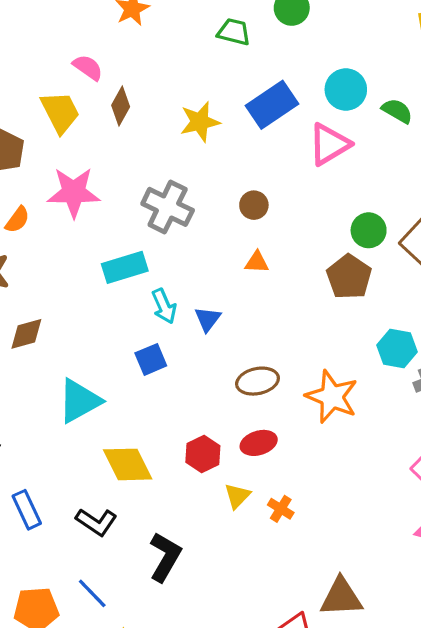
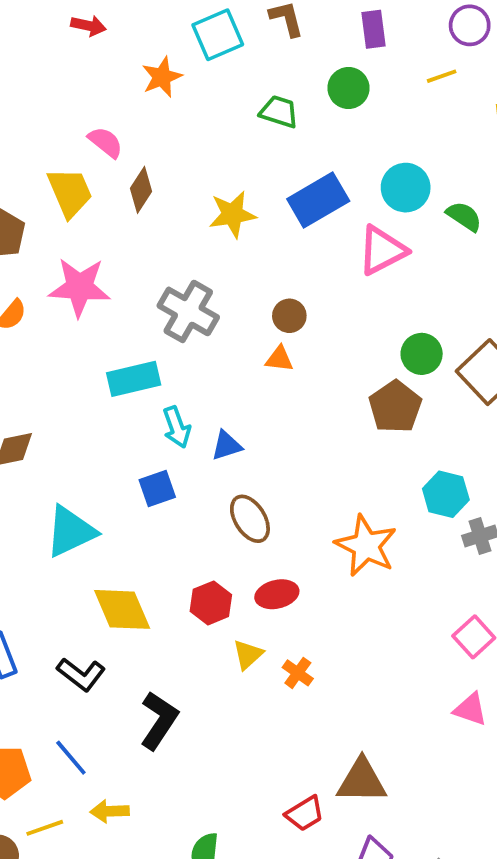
orange triangle: (257, 262) -> (279, 359), moved
blue triangle: (208, 319) -> (227, 446), turned 32
brown ellipse: (258, 381) -> (250, 519), moved, turned 66

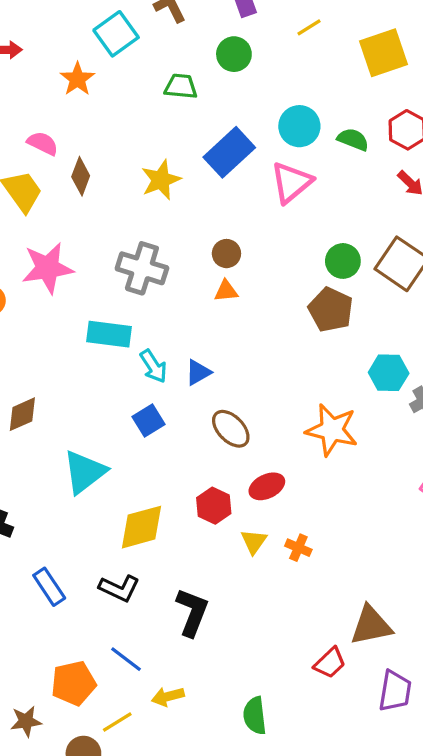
cyan rectangle: (134, 379) -> (109, 334), turned 33
yellow diamond: (122, 609) -> (141, 527), turned -70

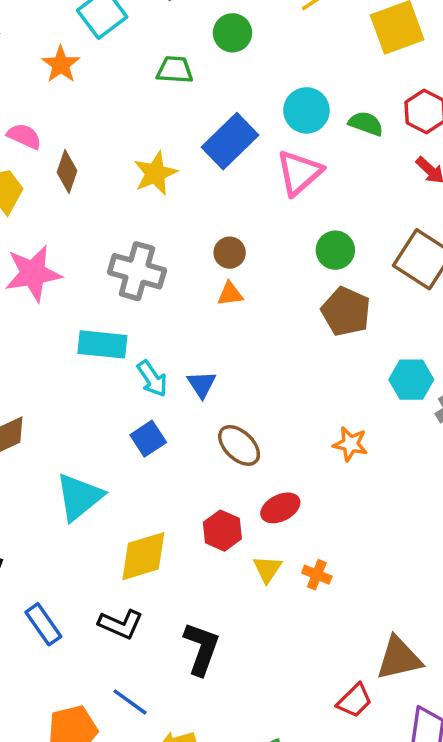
green circle: (343, 261) -> (335, 250), moved
blue triangle: (198, 372) -> (202, 384), turned -32
orange star: (332, 430) -> (350, 444), size x0.6

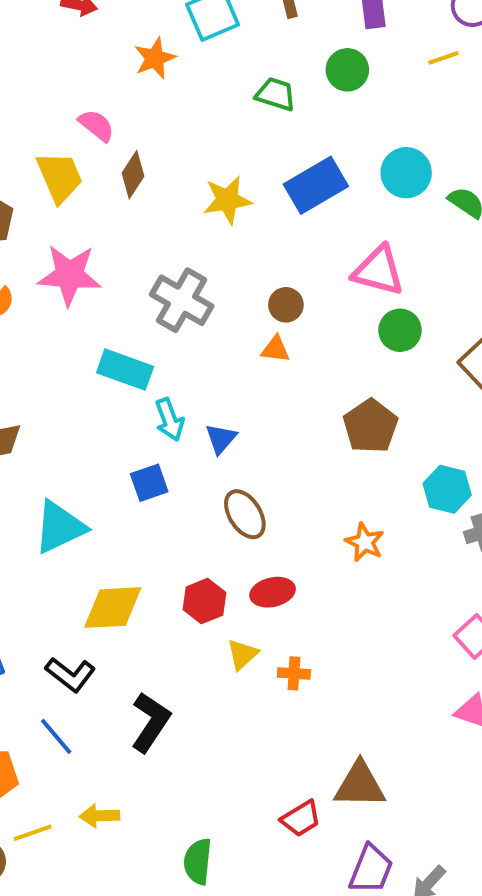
pink triangle: (299, 173) -> (378, 271), moved, turned 42
brown pentagon: (346, 312) -> (370, 426), moved
orange cross: (317, 575) -> (294, 673), turned -32
blue line: (130, 702) -> (56, 736), moved

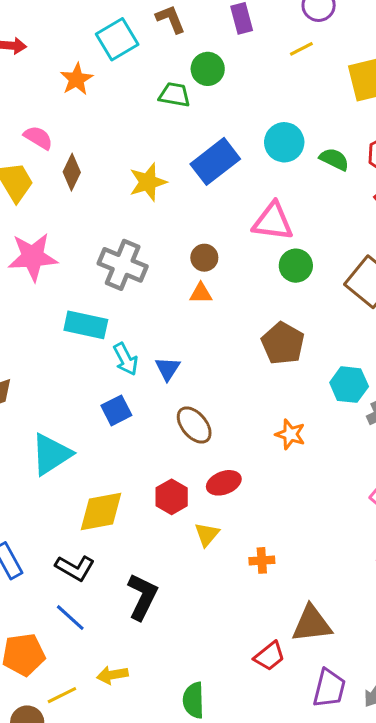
green circle: (347, 70) -> (208, 69), moved
orange cross: (294, 673) -> (262, 560), moved

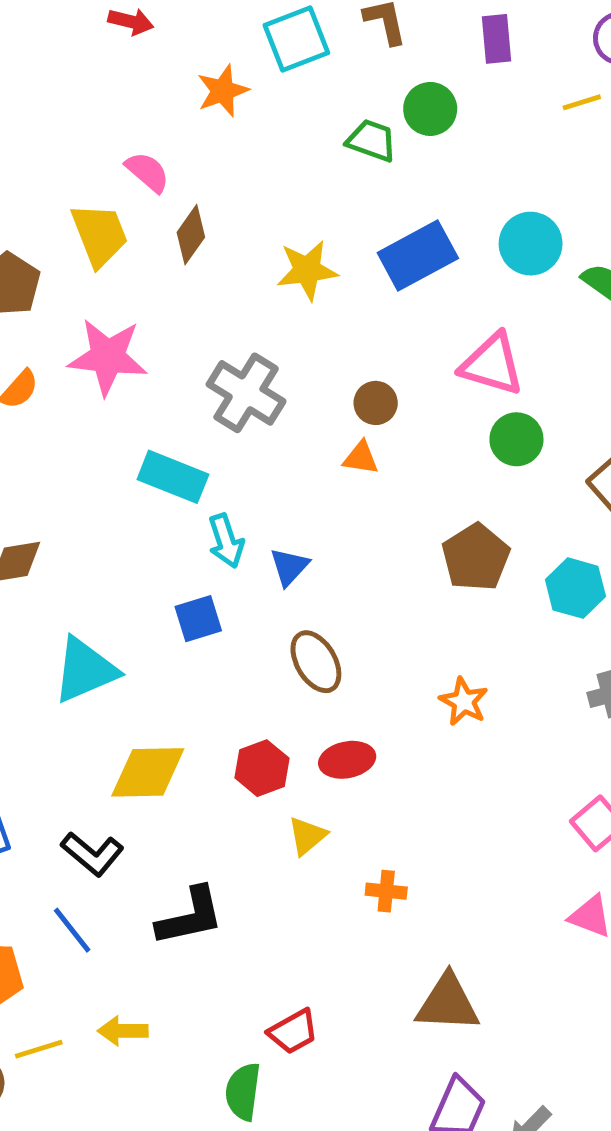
cyan hexagon: (349, 385) -> (575, 588), moved
black L-shape: (142, 597) -> (190, 916), turned 42
red trapezoid: (269, 656) -> (293, 1032), moved

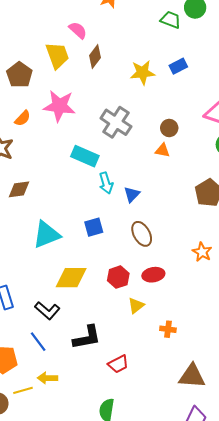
blue rectangle: (418, 256) -> (178, 66), moved, size x0.6
blue square: (198, 619) -> (94, 227), moved
yellow arrow: (123, 1031) -> (48, 378), moved
red trapezoid: (293, 1032) -> (118, 364), moved

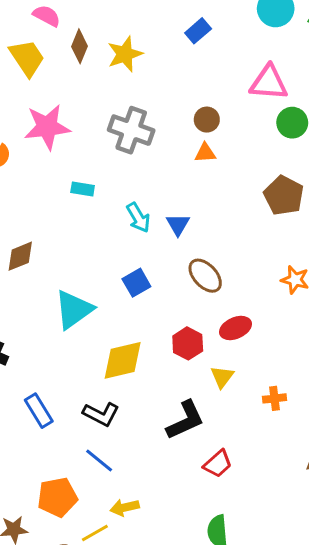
yellow star: (143, 72) -> (125, 54), moved
cyan rectangle: (85, 156) -> (83, 189), moved, size x0.6
black L-shape: (87, 337) -> (185, 420), moved

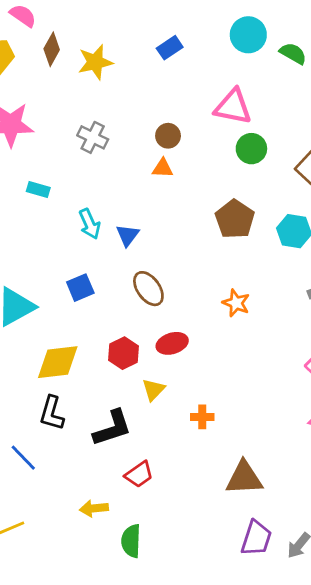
gray cross: (131, 130) -> (93, 137), size x0.7
black L-shape: (101, 414) -> (52, 413), moved, turned 72
yellow arrow: (125, 507) -> (94, 508), moved

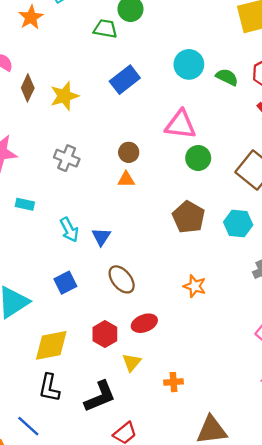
blue rectangle: (170, 48) -> (125, 80), size x1.4

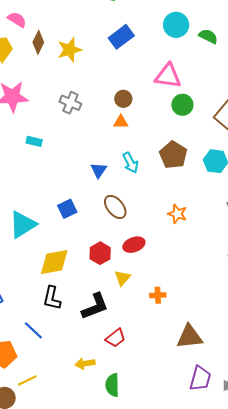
cyan arrow: (69, 230) -> (130, 163), moved

